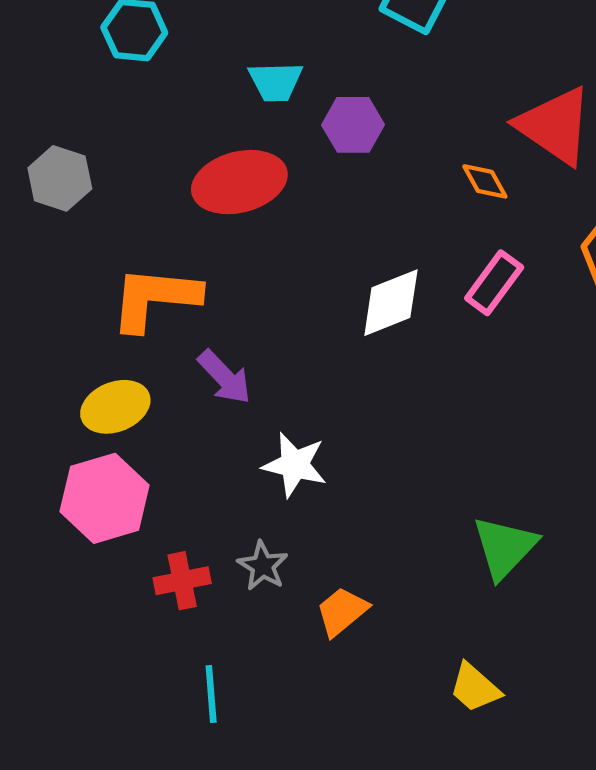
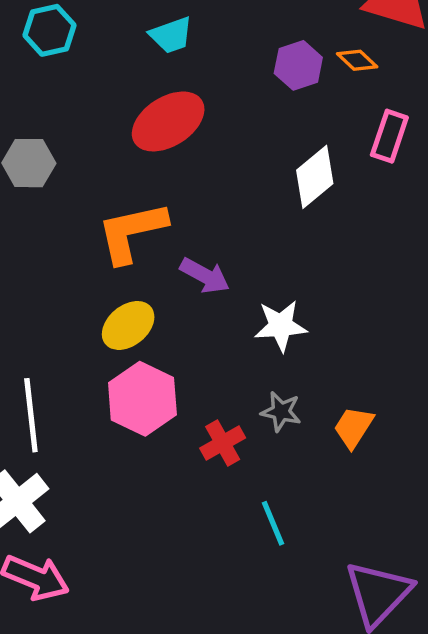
purple hexagon: (353, 125) -> (298, 65), moved

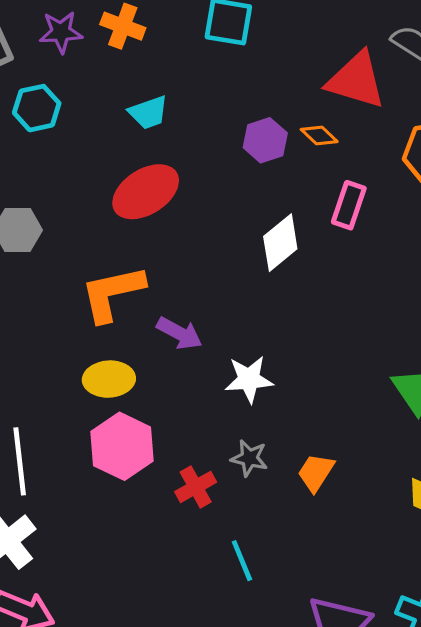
yellow ellipse: (128, 325) -> (109, 379), turned 36

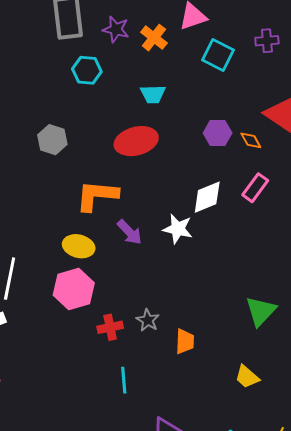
white star: (249, 379) -> (178, 229), moved
orange trapezoid: (316, 472) -> (185, 341), turned 132

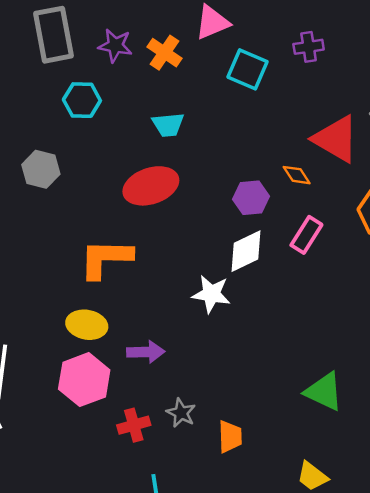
purple hexagon: (218, 133) -> (251, 198), moved
gray hexagon: (52, 140) -> (41, 169), moved
purple arrow: (130, 232) -> (146, 352), moved, turned -44
green triangle: (261, 311) -> (324, 392), turned -44

